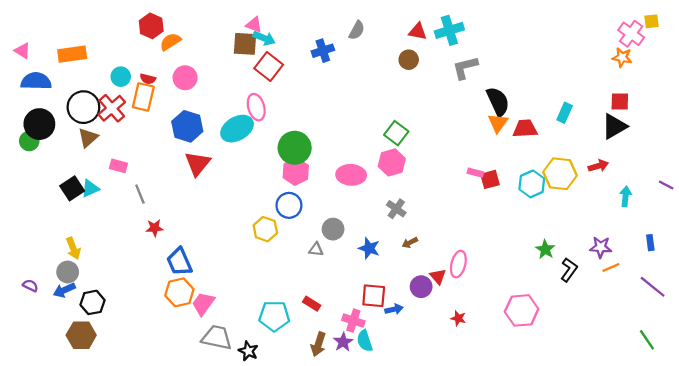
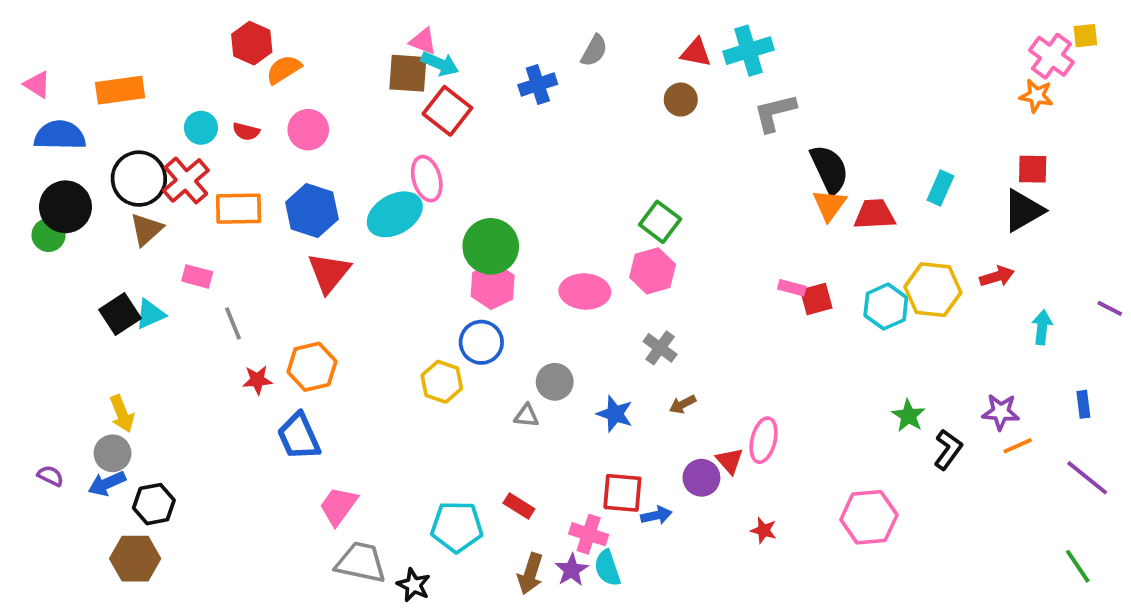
orange rectangle: (143, 97) -> (239, 209), moved, turned 76
orange hexagon: (179, 292) -> (312, 367), moved

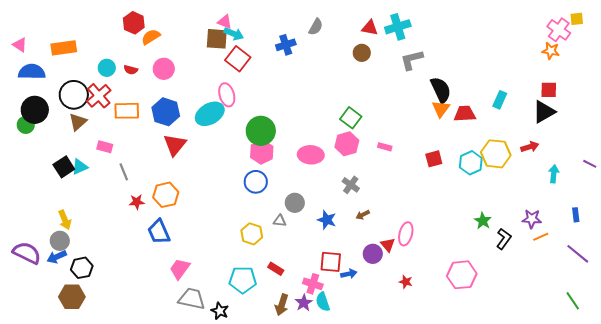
pink rectangle: (792, 288) -> (385, 147), moved
yellow hexagon: (442, 382) -> (252, 234), moved
purple semicircle: (50, 476) -> (27, 253), size x2.0

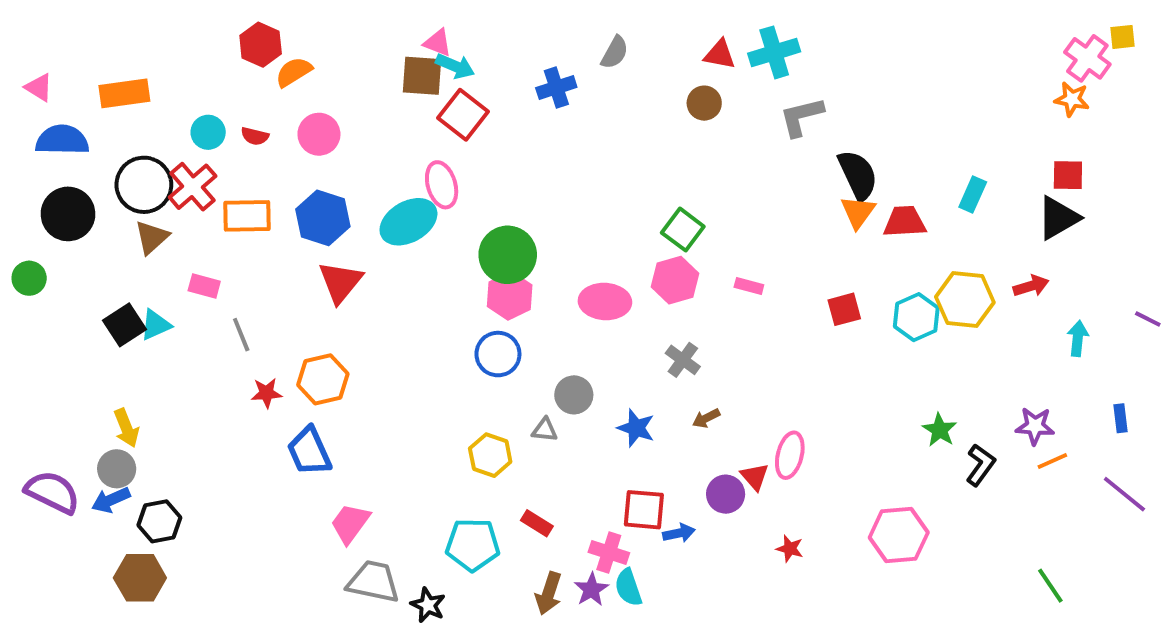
green circle: (26, 125) -> (29, 278), moved
green line: (573, 301) -> (1050, 586), moved

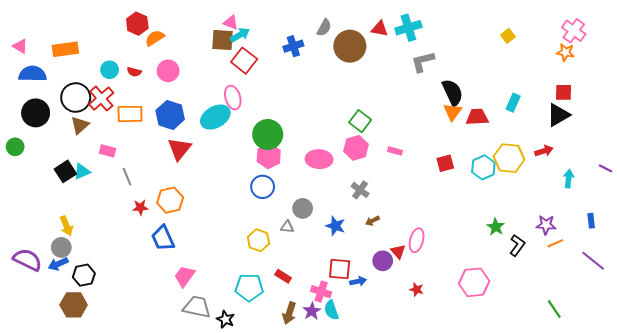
yellow square: (1122, 37) -> (508, 36), moved, turned -32
cyan arrow: (455, 66) -> (240, 35), turned -54
brown circle: (704, 103) -> (350, 46), moved, size x1.8

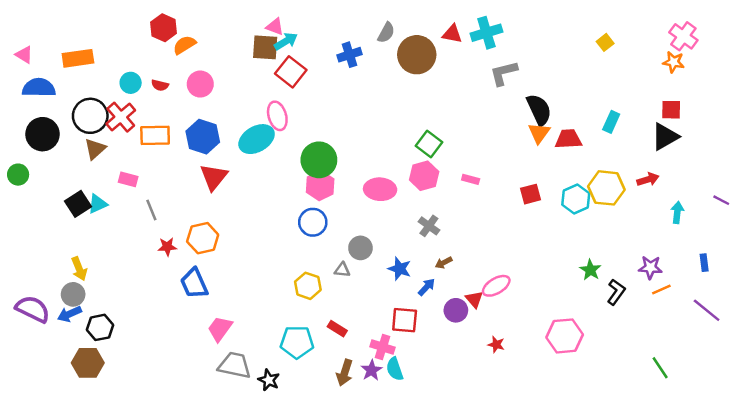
pink ellipse: (417, 240) -> (496, 286), turned 45
blue arrow: (358, 281) -> (427, 287), moved, turned -35

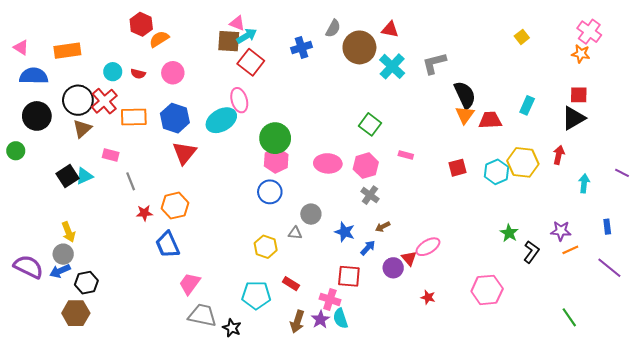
cyan cross: (486, 33) -> (392, 66), moved, turned -30
pink hexagon: (424, 176) -> (366, 166), moved
red arrow: (648, 179) -> (559, 155), turned -60

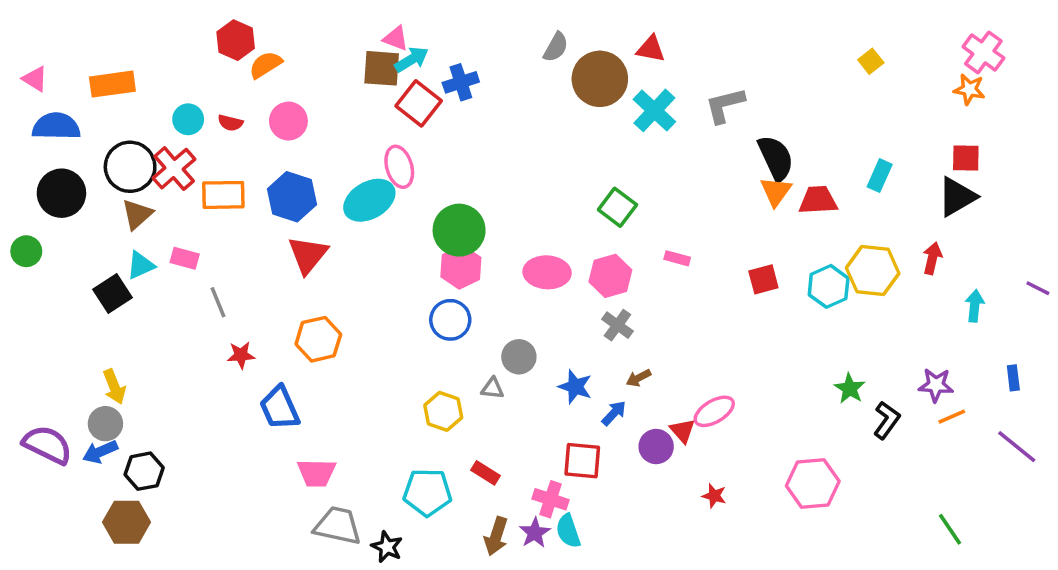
blue cross: (301, 47) -> (461, 82), moved
cyan triangle: (84, 176) -> (141, 265), moved
orange hexagon: (175, 206) -> (318, 339), moved
pink trapezoid: (190, 284) -> (317, 473), turned -125

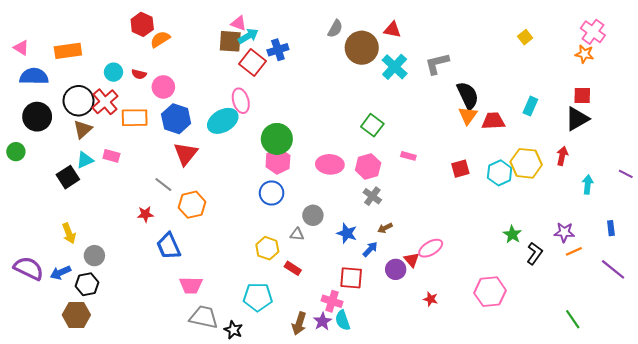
pink circle: (288, 121) -> (163, 87), moved
gray line: (218, 302) -> (163, 185), moved, turned -30
gray circle: (105, 424) -> (94, 256), moved
red rectangle: (485, 473) -> (293, 268), moved

